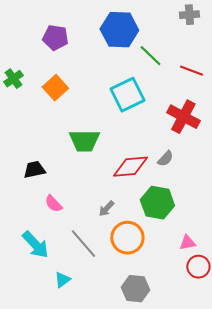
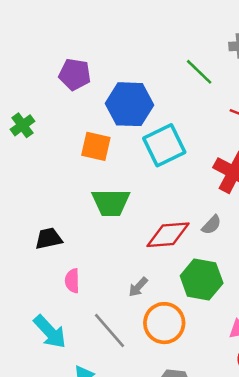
blue hexagon: (119, 30) -> (129, 104), moved
green line: (150, 56) -> (199, 72), moved
orange square: (55, 88) -> (96, 146), moved, turned -35
pink semicircle: (53, 204) -> (72, 281), turned 42

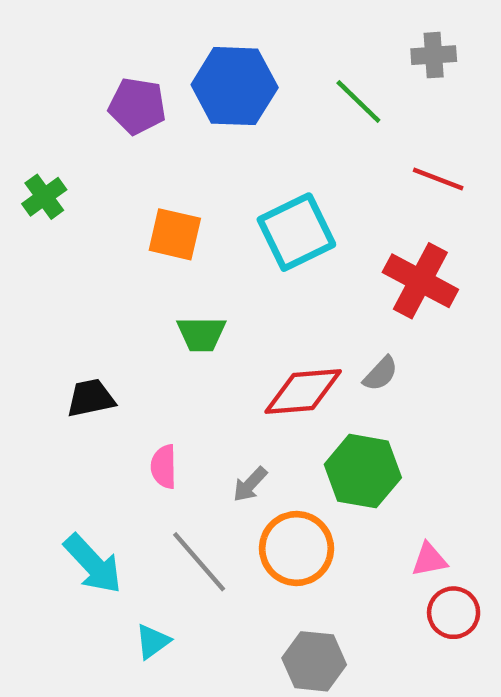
blue hexagon: (129, 104) -> (235, 86), moved
green trapezoid: (111, 202) -> (201, 334), size x0.7
pink semicircle: (72, 281) -> (164, 467), moved

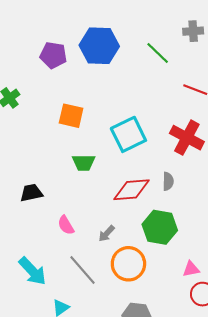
cyan square: (296, 232) -> (128, 134), moved
gray semicircle: (381, 374) -> (168, 181), turned -42
pink semicircle: (164, 467) -> (66, 225), turned -30

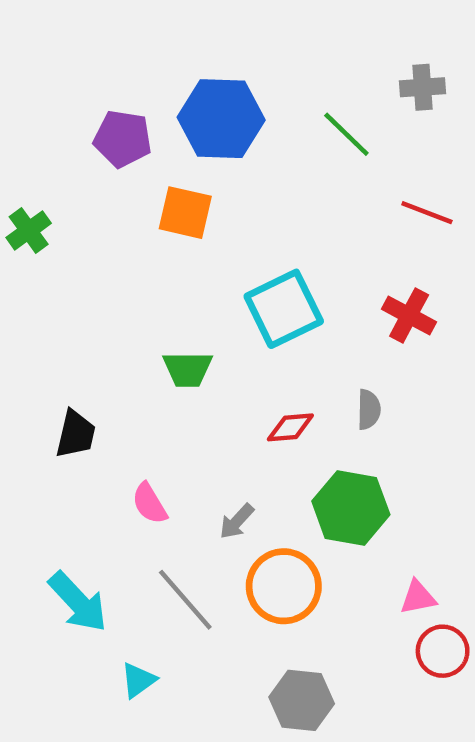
orange square: (71, 116) -> (185, 213), moved
red cross: (187, 138) -> (409, 316), size x0.7
red diamond: (132, 190) -> (290, 427), size x0.6
black trapezoid: (31, 193) -> (76, 434), turned 115

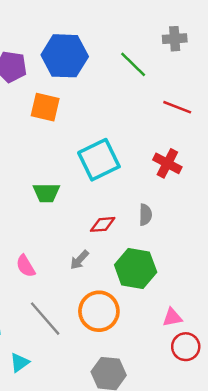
gray arrow: (237, 521) -> (79, 260), moved

